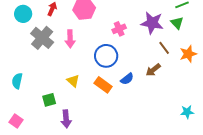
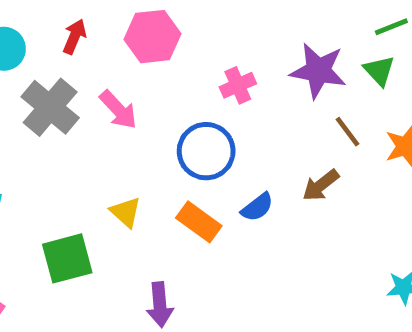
pink arrow: (70, 39) -> (118, 110), turned -42
green square: (49, 100) -> (67, 258), size x1.5
purple arrow: (66, 119) -> (160, 305), moved

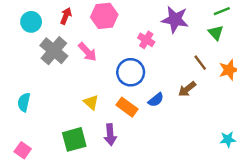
purple star: (318, 71) -> (175, 19), moved
pink cross: (238, 85) -> (146, 40), turned -35
green square: (67, 258) -> (74, 139), moved
purple arrow: (160, 305) -> (110, 135), moved

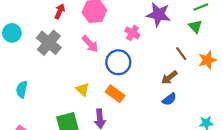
cyan circle: (31, 22) -> (12, 33), moved
pink arrow: (87, 52) -> (90, 44), moved
blue semicircle: (156, 100) -> (169, 99), moved

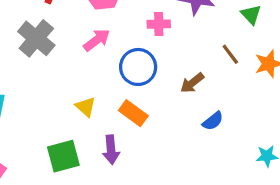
pink cross: (132, 33) -> (159, 24), turned -32
pink arrow: (90, 44) -> (97, 40), turned -84
brown arrow: (169, 77) -> (192, 83), moved

